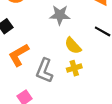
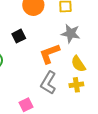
orange L-shape: (19, 55) -> (50, 54), moved

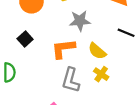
orange L-shape: (50, 54) -> (63, 49), turned 30
yellow cross: (76, 85) -> (101, 74), turned -32

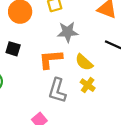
black square: (25, 39) -> (13, 49), turned -32

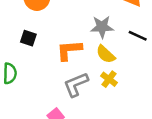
gray star: (68, 32) -> (102, 27), moved
gray L-shape: (57, 91) -> (76, 85), turned 50

